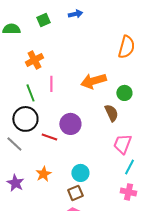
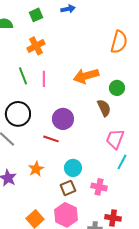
orange cross: (34, 60) -> (36, 46), moved
green line: (30, 93) -> (23, 76), moved
red line: (49, 137) -> (51, 139), moved
pink cross: (128, 192) -> (99, 187), moved

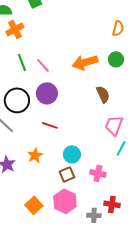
orange semicircle: (119, 42) -> (118, 28), size x0.7
orange cross: (36, 46) -> (15, 29), moved
pink line: (44, 79) -> (43, 65), turned -42
green circle: (117, 88) -> (116, 59), moved
purple circle: (63, 119) -> (47, 93), moved

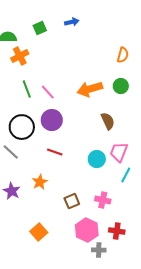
cyan circle: (72, 154) -> (97, 159), moved
pink hexagon: (65, 201) -> (87, 230), moved
gray cross: (94, 215) -> (99, 250), moved

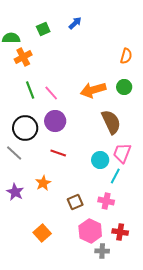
blue arrow: (72, 22) -> (75, 23), turned -32
brown semicircle: (108, 121) -> (111, 122), size x1.4
cyan line: (126, 175) -> (115, 176), moved

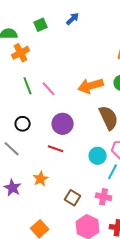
purple circle: (55, 121) -> (63, 124), moved
black circle: (25, 128) -> (23, 124), size x0.6
brown square: (75, 202) -> (73, 198), turned -35

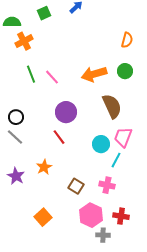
black circle: (23, 124) -> (16, 117), moved
red line: (56, 149) -> (59, 137), turned 35

